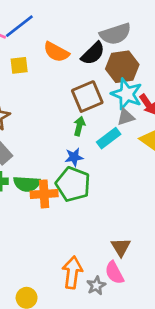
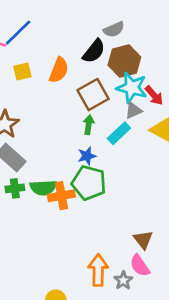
gray semicircle: (115, 34) -> (114, 29), size x0.7
orange semicircle: (56, 52) -> (59, 70), moved, turned -90

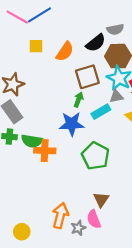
blue star: (87, 156) -> (72, 124), size x1.6
green pentagon: (89, 183) -> (95, 156), moved

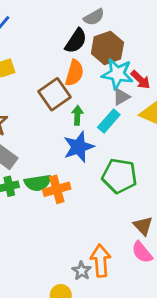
orange semicircle: (65, 52) -> (74, 73), moved
brown square: (87, 77) -> (54, 94), moved
gray star: (78, 228) -> (82, 271), moved

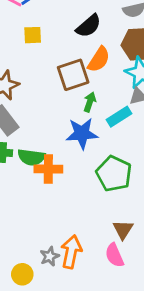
black semicircle: (76, 41) -> (89, 26), moved

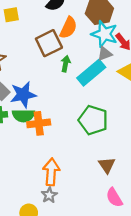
cyan rectangle: (119, 117) -> (91, 73), size x1.4
blue star: (82, 133) -> (23, 95), moved
orange arrow: (71, 252) -> (51, 172), moved
pink semicircle: (114, 255) -> (114, 197), moved

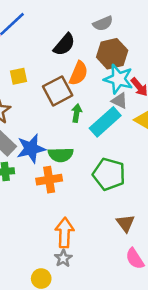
yellow square: (11, 15) -> (19, 76), moved
gray triangle: (105, 54) -> (119, 101), turned 49
green semicircle: (23, 116) -> (61, 155), moved

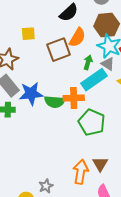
green arrow: (77, 113) -> (88, 62), moved
orange cross: (49, 180) -> (74, 98), moved
orange arrow: (65, 233) -> (81, 172), moved

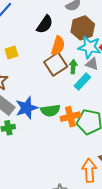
brown square: (59, 50) -> (56, 64), moved
cyan rectangle: (94, 80) -> (82, 82), size x0.7
orange cross: (74, 98) -> (70, 117), moved

